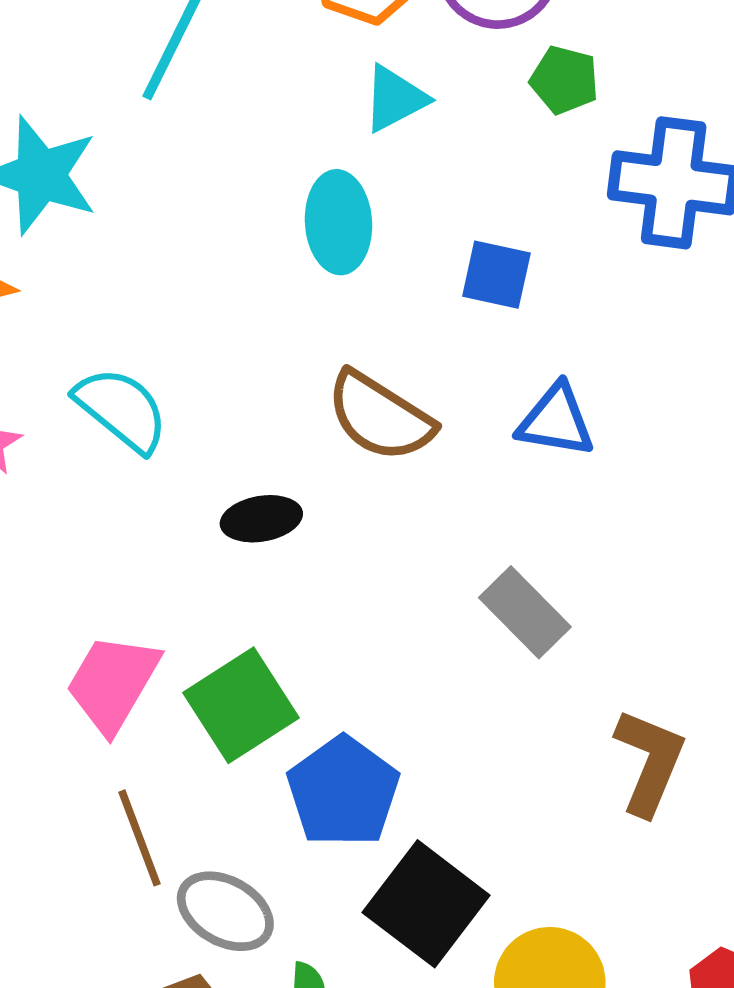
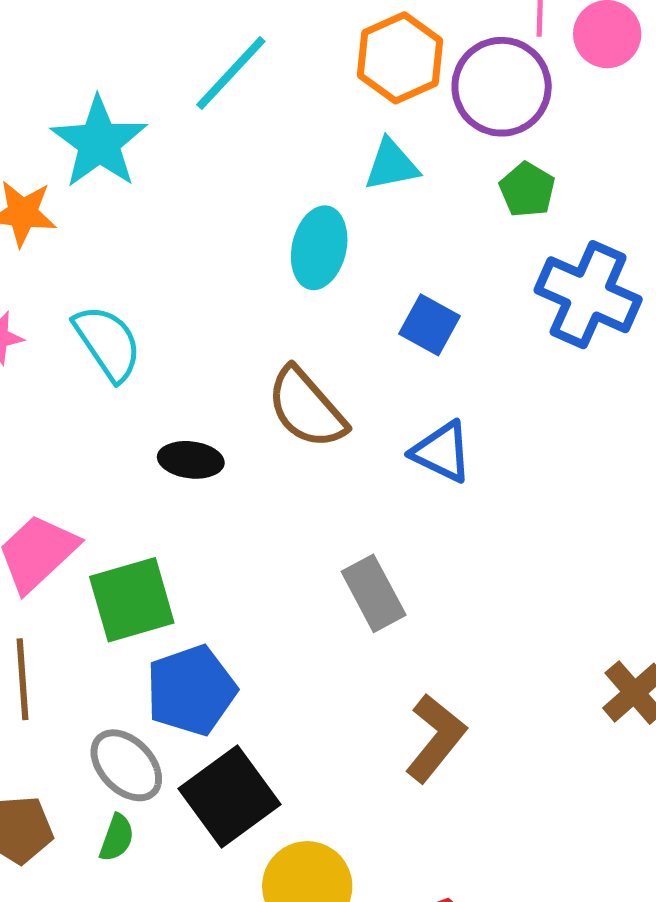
gray ellipse: (225, 911) -> (126, 765), moved

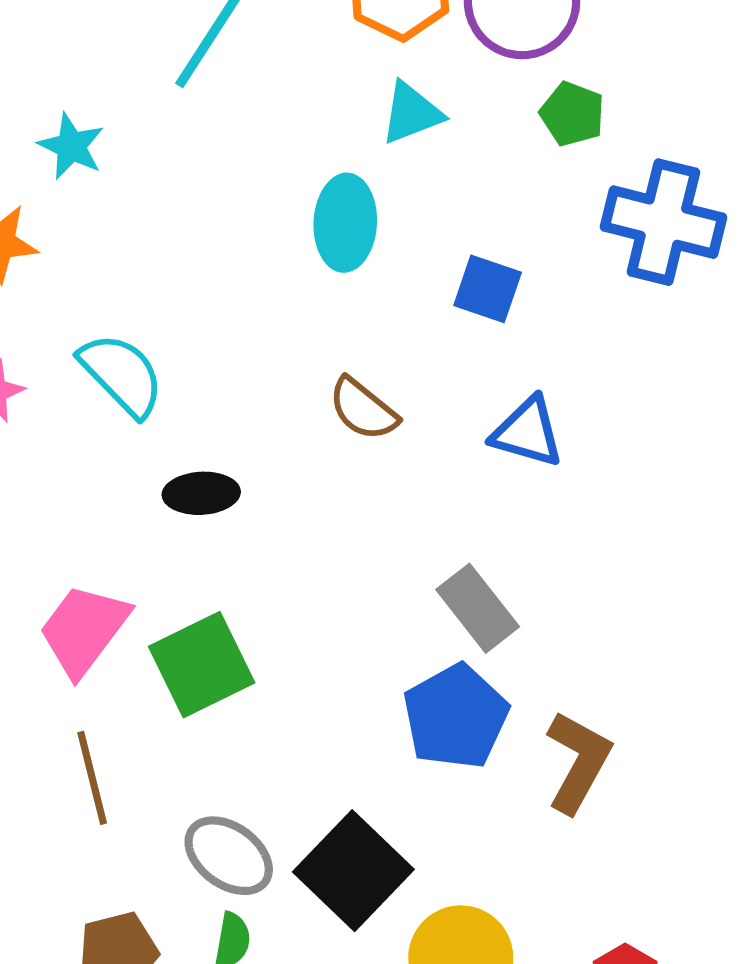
cyan star: (99, 142) -> (71, 146), size x0.6
brown semicircle: (306, 408) -> (363, 409), size x0.7
black ellipse: (191, 460) -> (201, 493), moved
blue pentagon: (191, 690) -> (456, 717), moved

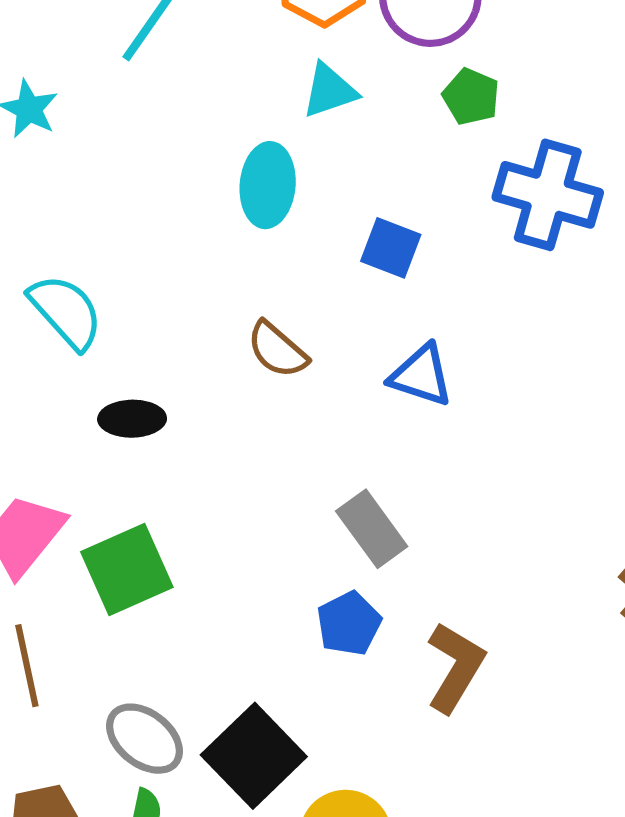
blue pentagon: (456, 717) -> (349, 623), size x0.7

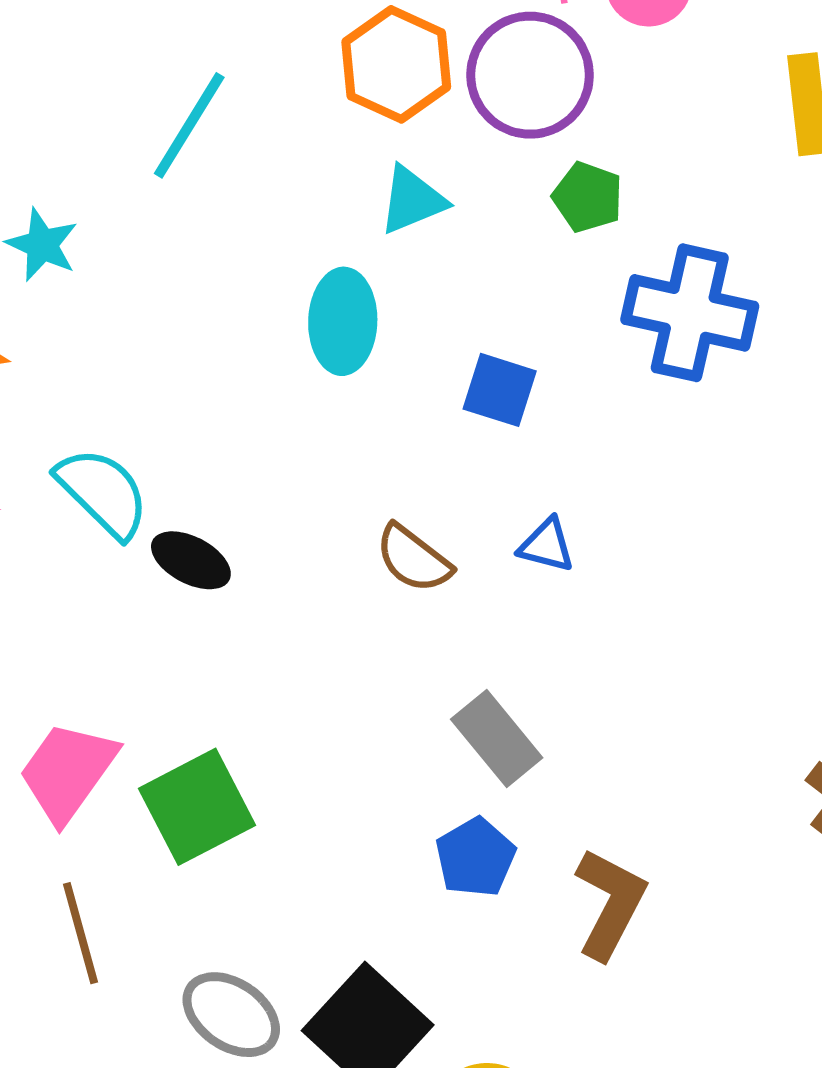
brown semicircle: (277, 350) -> (413, 559), moved
blue triangle: (421, 375) -> (547, 545), size x0.7
black ellipse: (132, 419) -> (191, 560), moved, turned 32

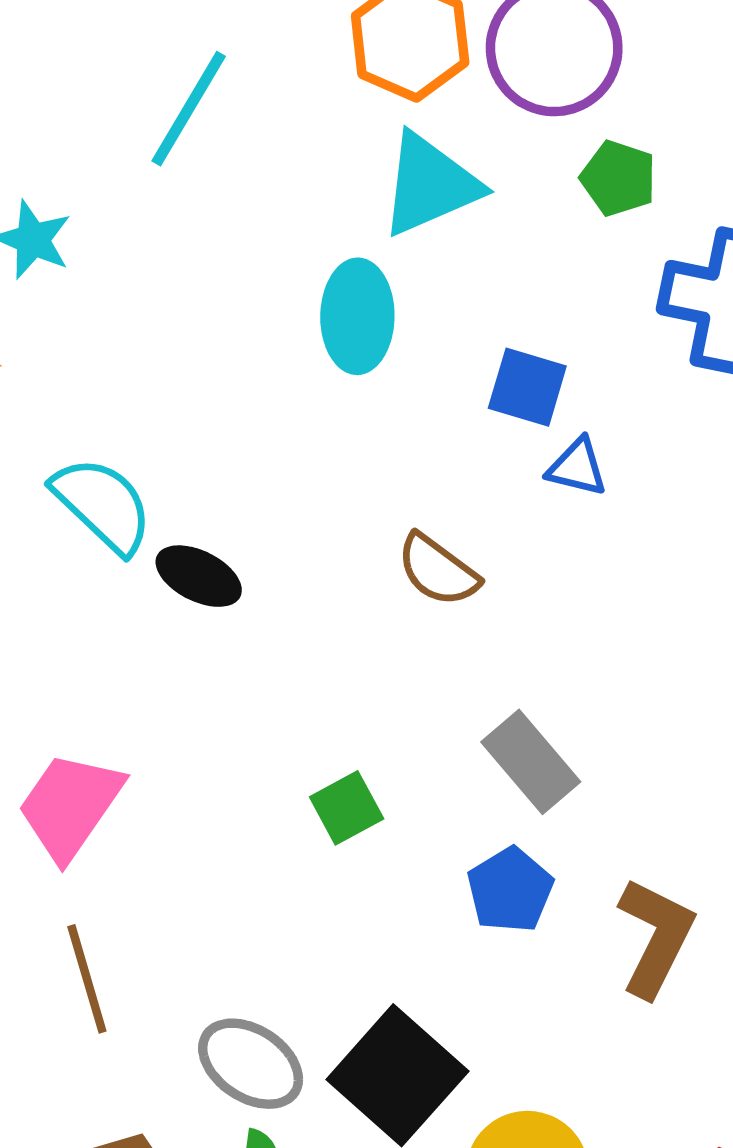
cyan triangle: (412, 200) -> (430, 185), size x1.4
blue triangle: (547, 545) -> (577, 467), moved
green square: (197, 807) -> (347, 808), moved, size x0.6

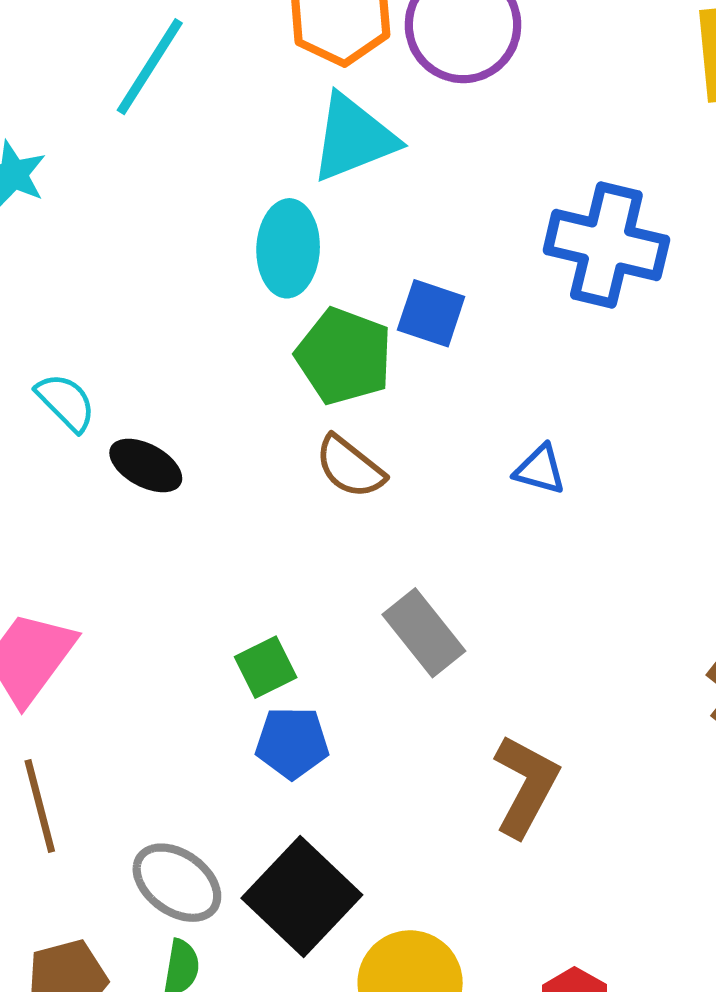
green pentagon: (618, 178) -> (344, 356), moved, size x1.5
blue triangle: (577, 467) -> (540, 470), moved
cyan semicircle: (103, 505) -> (66, 402), size x0.7
blue pentagon: (510, 890) -> (292, 743), moved, turned 30

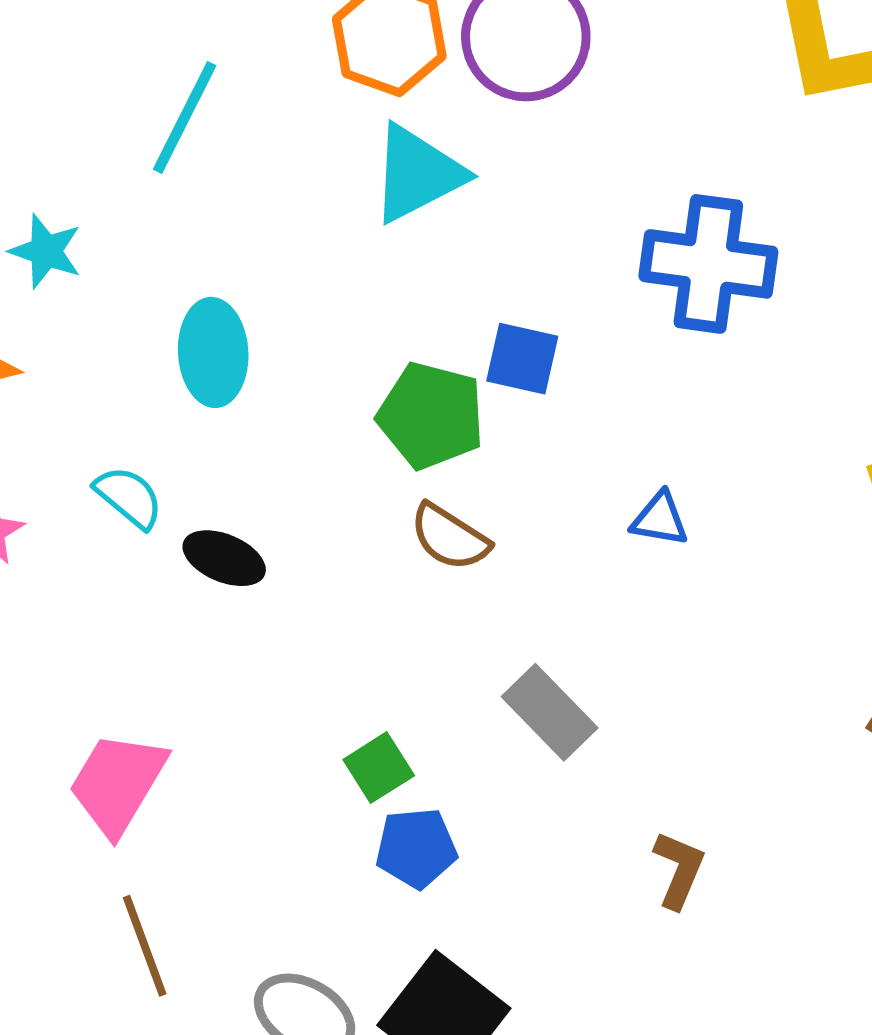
cyan ellipse: (288, 248) -> (213, 352), moved
brown L-shape: (526, 786) -> (679, 870), size x0.7

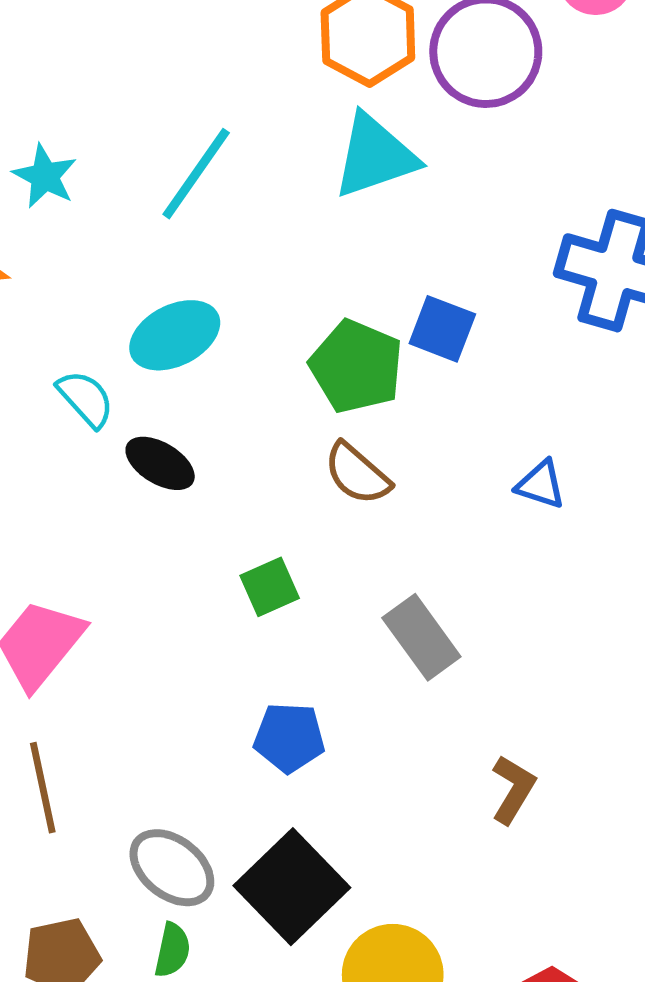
cyan line: (185, 117) -> (196, 174), moved
cyan ellipse: (213, 352) -> (175, 335), moved, turned 58
green square: (379, 768) -> (270, 587), moved

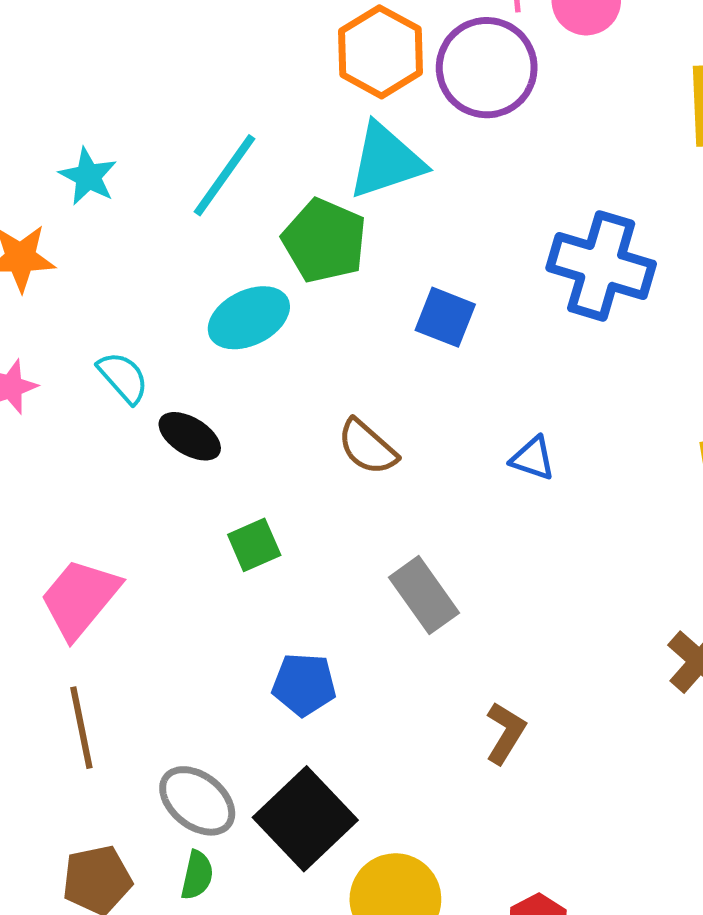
cyan ellipse: (175, 335) -> (249, 318), moved
green pentagon: (356, 366) -> (324, 241), moved
green square: (270, 587) -> (254, 545), moved

